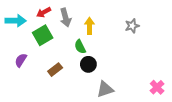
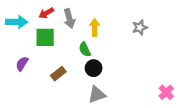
green square: (43, 35) -> (45, 37), turned 30
gray triangle: (105, 89) -> (97, 95), moved

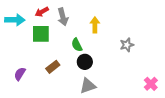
yellow arrow: (95, 27) -> (95, 25), moved
gray star: (140, 27) -> (127, 45), moved
purple semicircle: (22, 64) -> (20, 74), moved

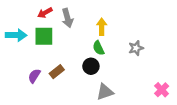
cyan arrow: (15, 20) -> (16, 35), moved
green semicircle: (77, 45) -> (98, 48), moved
purple semicircle: (20, 74) -> (34, 76), moved
gray triangle: (88, 86) -> (105, 92), moved

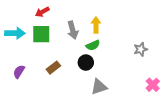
gray arrow: (67, 18) -> (73, 30), moved
green semicircle: (98, 48) -> (93, 45), turned -88
gray star: (136, 48) -> (141, 49), moved
purple semicircle: (34, 76) -> (19, 72), moved

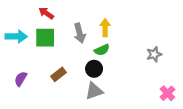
red arrow: (42, 12) -> (46, 13), turned 64
gray triangle: (99, 87) -> (94, 91), moved

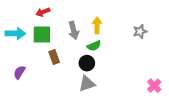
red arrow: (46, 13) -> (43, 12), turned -56
gray star: (154, 54) -> (140, 31), moved
brown rectangle: (58, 74) -> (54, 57), moved, turned -72

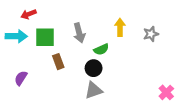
red arrow: (43, 12) -> (28, 14), moved
yellow arrow: (97, 25) -> (120, 27), moved

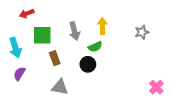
yellow arrow: (120, 27) -> (102, 26), moved
cyan arrow: (16, 36) -> (15, 48), moved, turned 72
gray triangle: (94, 90) -> (60, 87), moved, turned 30

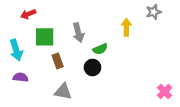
yellow arrow: (102, 26) -> (126, 27), moved
gray star: (142, 32) -> (154, 12), moved
purple semicircle: (19, 74) -> (21, 77), turned 64

